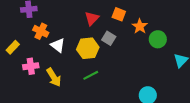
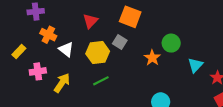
orange square: (119, 14) -> (130, 17), size x1.5
red triangle: (92, 18) -> (90, 21), moved
orange star: (140, 26) -> (152, 58), moved
yellow arrow: (54, 77) -> (62, 83), turned -114

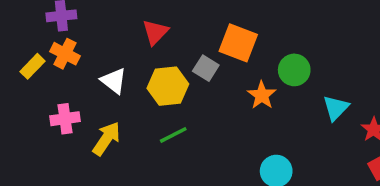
orange square: (130, 17) -> (238, 43), moved
orange cross: (48, 35) -> (65, 54), moved
yellow rectangle: (19, 51) -> (32, 66), moved

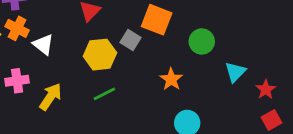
white triangle: (114, 81) -> (43, 44), moved
orange star: (262, 95) -> (171, 79), moved

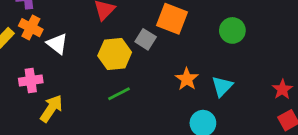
green circle: (202, 41) -> (232, 30), moved
cyan triangle: (235, 72) -> (222, 86), moved
yellow arrow: (50, 97) -> (51, 108), moved

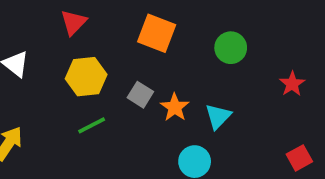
gray square: (146, 39) -> (140, 95), moved
red star: (282, 89) -> (292, 84), moved

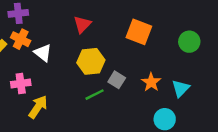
gray square: (140, 95) -> (117, 80), moved

